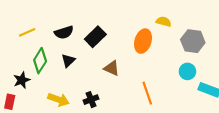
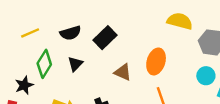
yellow semicircle: (164, 22) -> (180, 21), size x1.5
orange ellipse: (143, 41) -> (156, 61), moved

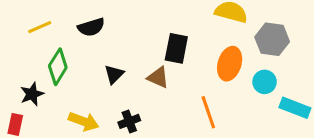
black rectangle: (105, 38) -> (176, 48), moved, turned -35
orange ellipse: (156, 61) -> (230, 64), moved
black triangle: (75, 64) -> (114, 74), moved

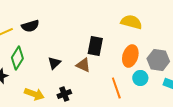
black semicircle: (91, 27) -> (30, 26), moved
gray hexagon: (272, 39) -> (158, 60), moved
cyan circle: (265, 82) -> (140, 78), moved

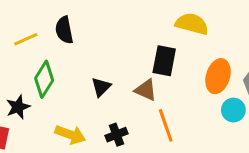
yellow semicircle: (131, 22) -> (192, 24), moved
black semicircle: (30, 26) -> (64, 30), turned 96
orange line: (116, 88) -> (166, 125), moved

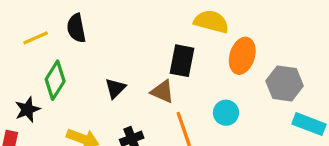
orange ellipse: (218, 76) -> (242, 56), moved
cyan circle: (233, 110) -> (226, 113), moved

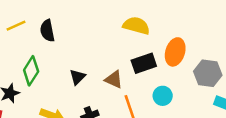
yellow semicircle: (211, 22) -> (136, 26), moved
yellow line: (36, 38) -> (16, 26), moved
black rectangle: (182, 61) -> (144, 63), moved, turned 60

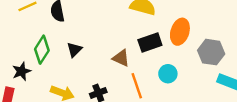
black triangle: (77, 77) -> (74, 50), moved

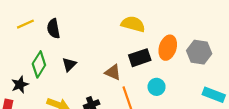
gray hexagon: (211, 52) -> (199, 52), moved

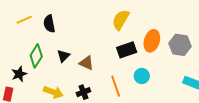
yellow semicircle: (133, 24) -> (121, 20), turned -75
brown triangle: (113, 72) -> (86, 63), moved

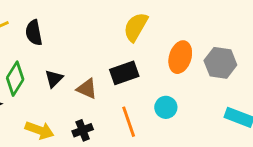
black rectangle: (127, 50) -> (124, 73), moved

